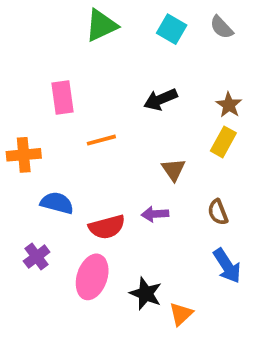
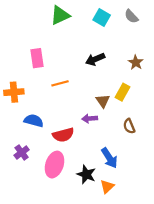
yellow rectangle: (223, 142) -> (123, 92), moved
purple arrow: (155, 214) -> (90, 118), moved
blue arrow: (227, 266) -> (109, 158), moved

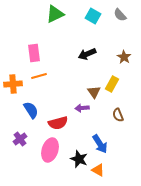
orange line: (60, 83) -> (39, 76), moved
blue semicircle: (34, 121) -> (31, 110), turned 42
orange triangle: (107, 186) -> (98, 170), turned -48

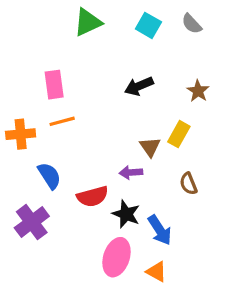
purple cross: (20, 139) -> (32, 222), size x1.5
pink ellipse: (50, 150) -> (116, 257), moved
black star: (79, 159) -> (126, 214), moved

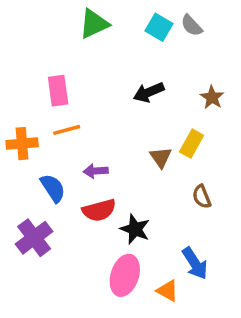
gray semicircle: (192, 24) -> (192, 26), moved
purple arrow: (131, 172) -> (96, 171), moved
blue arrow: (160, 230) -> (195, 263), moved

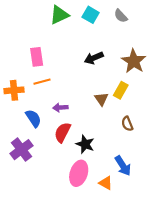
cyan square: (159, 27) -> (91, 15), moved
brown star: (212, 97) -> (134, 61), size x1.6
red semicircle: (99, 210) -> (63, 132), turned 132

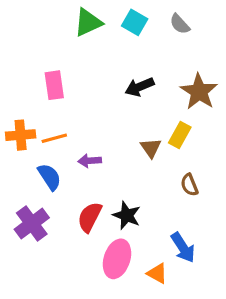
orange line: (42, 82) -> (54, 138), moved
red semicircle: (63, 132) -> (90, 217), moved

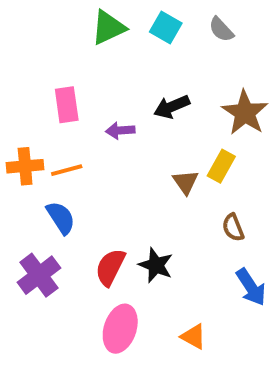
purple arrow: (90, 161) -> (120, 131), moved
blue arrow: (183, 248) -> (251, 287), moved
pink ellipse: (117, 259) -> (120, 329), moved

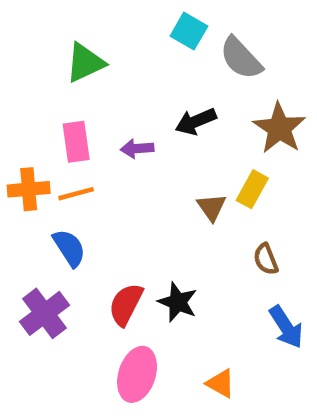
green triangle: (108, 28) -> (85, 63), moved
gray semicircle: (221, 29) -> (241, 58), moved, size x1.5
pink rectangle: (67, 105) -> (76, 142), moved

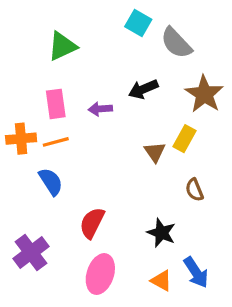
black star: (178, 302) -> (161, 233), moved
purple cross: (44, 313) -> (31, 253), moved
blue arrow: (286, 327) -> (196, 272), moved

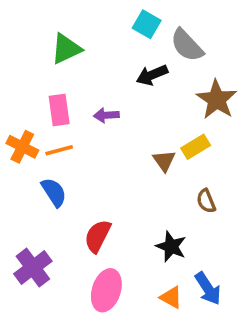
black arrow: (143, 89) -> (152, 75), moved
orange cross: (21, 139) -> (22, 147), turned 32
yellow rectangle: (185, 139) -> (196, 147), turned 30

